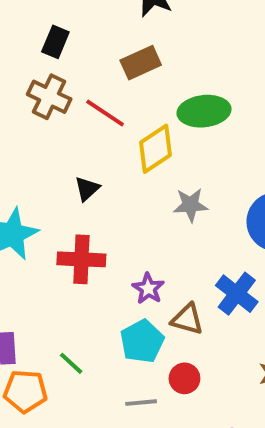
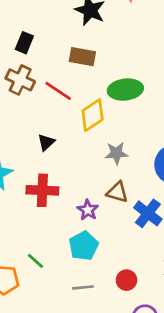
brown rectangle: (141, 63) -> (82, 57), turned 35
brown triangle: (187, 319) -> (117, 192), moved
red circle: (184, 378) -> (126, 280), moved

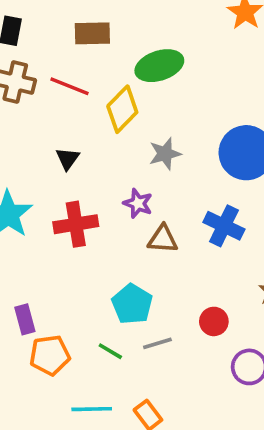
brown triangle: (117, 192) -> (163, 239), moved
purple star: (88, 210) -> (138, 203), moved
cyan pentagon: (84, 246) -> (132, 304), moved
green line: (35, 261) -> (110, 351), moved

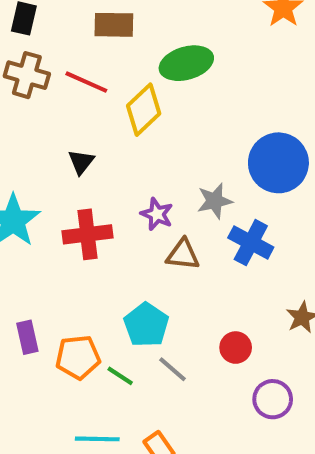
gray star: (165, 154) -> (215, 201), moved
gray line: (157, 343) -> (172, 369), turned 56
orange pentagon: (50, 355) -> (78, 357), moved

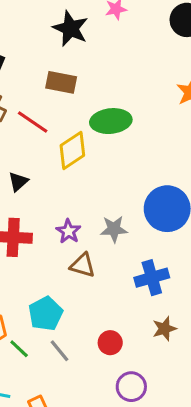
blue cross: (251, 243) -> (152, 278), moved, turned 36

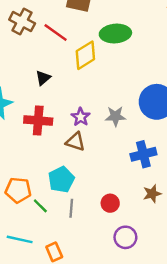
brown triangle: (83, 265) -> (75, 142), moved
gray line: (60, 351) -> (71, 208), turned 42

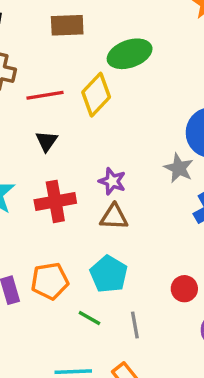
red line: (56, 33) -> (45, 95), moved, turned -30
gray star: (115, 116) -> (179, 168), moved, turned -30
orange pentagon: (18, 190) -> (50, 281), moved
gray line: (71, 208) -> (135, 325), moved

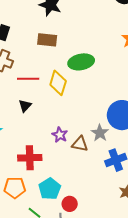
yellow diamond: (96, 95) -> (58, 83), turned -35
red cross: (55, 201) -> (30, 158), moved
brown triangle: (114, 217) -> (80, 144), moved
red circle: (184, 289) -> (70, 204), moved

